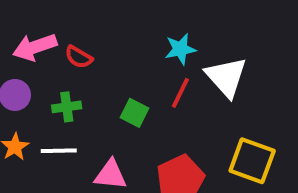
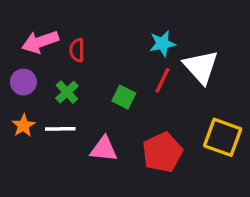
red semicircle: (79, 57) -> (77, 50), turned 60
green cross: (67, 107) -> (67, 92), turned -35

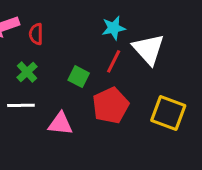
red pentagon: (162, 152) -> (111, 105), moved

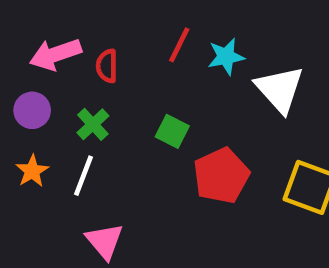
red line: (114, 61) -> (179, 45), moved
white line: (21, 105) -> (84, 176), turned -68
pink triangle: (60, 124) -> (105, 241), moved, turned 44

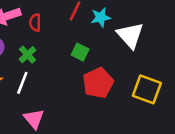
green square: (172, 131) -> (80, 52), moved

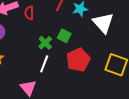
green cross: (27, 55) -> (45, 43), moved
white line: (22, 83) -> (44, 64), moved

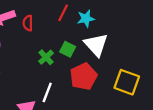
white triangle: (103, 23) -> (96, 45), moved
white line: (44, 64) -> (47, 92), moved

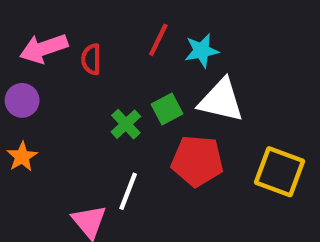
white triangle: (96, 45) -> (221, 100), turned -35
green square: (68, 49) -> (167, 109), turned 35
red pentagon: (84, 76) -> (197, 161), turned 30

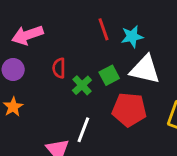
red line: (158, 40) -> (103, 29), turned -45
red semicircle: (91, 59) -> (59, 68), moved

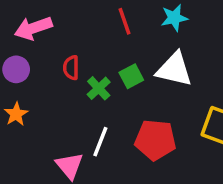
cyan star: (132, 37) -> (174, 18), moved
red pentagon: (129, 110) -> (155, 140), moved

